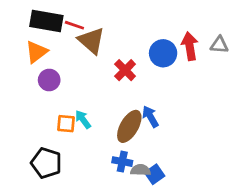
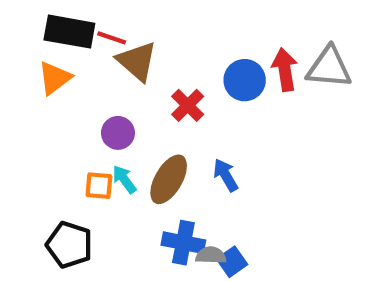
gray triangle: (219, 45) -> (329, 67), size x1.6
purple circle: (49, 80) -> (118, 133), moved
brown ellipse: (129, 126) -> (169, 179), moved
blue cross: (122, 162) -> (183, 243), size x1.4

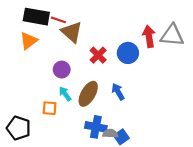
blue circle: (245, 80) -> (128, 53), moved
orange square: (99, 186) -> (50, 108), moved
black pentagon: (69, 245) -> (19, 128), moved

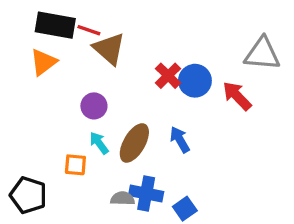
red arrow: (149, 36) -> (237, 96), moved, turned -35
red cross: (98, 55) -> (168, 76), moved
gray semicircle: (110, 134) -> (123, 199), moved

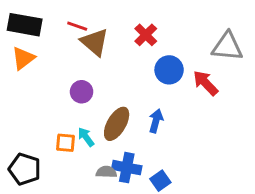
black rectangle: (55, 25) -> (25, 25), moved
orange triangle: (43, 62) -> (23, 58), moved
red cross: (168, 76) -> (146, 35), moved
blue arrow: (180, 140) -> (156, 121), turned 45
cyan arrow: (99, 143) -> (86, 137), moved

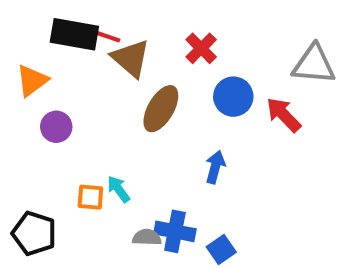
black rectangle: (25, 25) -> (74, 34), moved
purple circle: (82, 92) -> (56, 127), moved
brown ellipse: (117, 124) -> (161, 109), moved

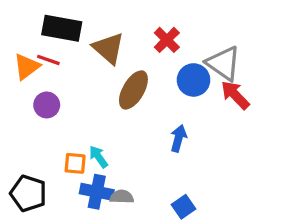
red line: (107, 36) -> (48, 60), moved
gray triangle: (314, 64) -> (224, 63), moved, turned 30
blue cross: (175, 231) -> (97, 192), moved

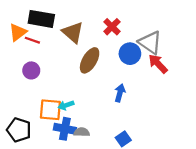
orange triangle: (27, 67) -> (18, 32), moved
cyan arrow: (98, 157) -> (66, 105), turned -72
orange square: (75, 163) -> (50, 110), size x1.5

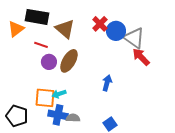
red line: (32, 40) -> (41, 45), moved
blue circle: (130, 54) -> (116, 31), moved
brown ellipse: (90, 60) -> (69, 61), moved
purple circle: (31, 70) -> (49, 62), moved

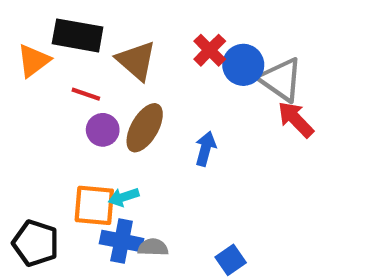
blue arrow: (107, 83) -> (205, 149), moved

